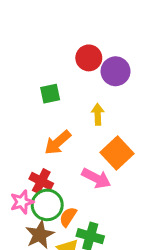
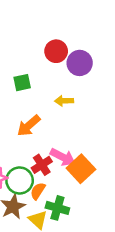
yellow arrow: (98, 114) -> (64, 101), turned -90
orange square: (117, 153) -> (81, 169), moved
red cross: (41, 181) -> (42, 165), moved, turned 30

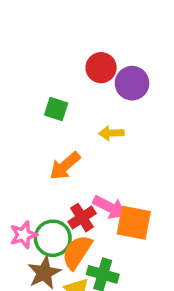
green square: (22, 83) -> (56, 109), turned 30
orange square: (81, 169) -> (134, 223), turned -36
orange semicircle: (38, 191) -> (77, 252), size x1.5

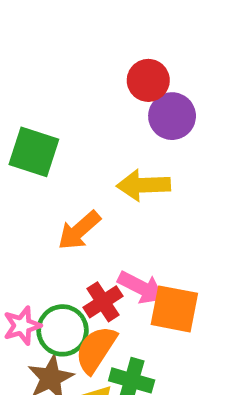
red circle: (101, 68) -> (148, 80), moved
green square: (56, 109) -> (34, 152), moved, size x1.5
yellow arrow: (111, 133) -> (143, 185), size x1.5

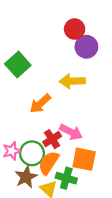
green square: (34, 152) -> (18, 65), turned 30
orange square: (174, 309) -> (84, 159), moved

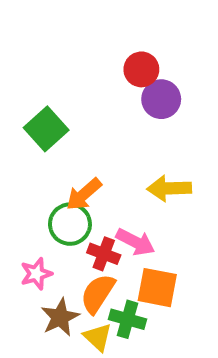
yellow arrow: (72, 81) -> (169, 188), moved
red cross: (52, 139) -> (104, 254), turned -36
green circle: (32, 153) -> (70, 224), moved

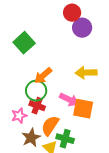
red cross: (104, 254) -> (37, 106), moved
orange square: (157, 288) -> (83, 109), moved

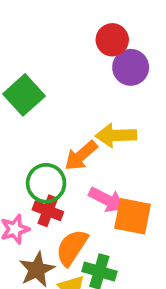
yellow arrow: (86, 73) -> (116, 135), moved
orange arrow: (43, 76) -> (81, 156), moved

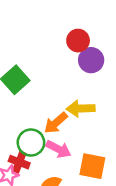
pink arrow: (107, 200) -> (58, 149), moved
red cross: (48, 211) -> (19, 162), moved

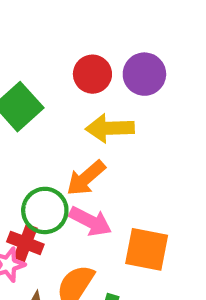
red circle: (78, 41) -> (92, 74), moved
yellow arrow: (81, 109) -> (110, 128), moved

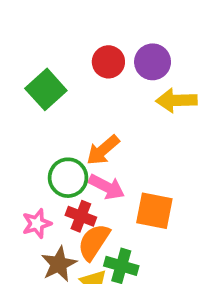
yellow arrow: (110, 128) -> (176, 100), moved
red cross: (25, 243) -> (81, 216), moved

